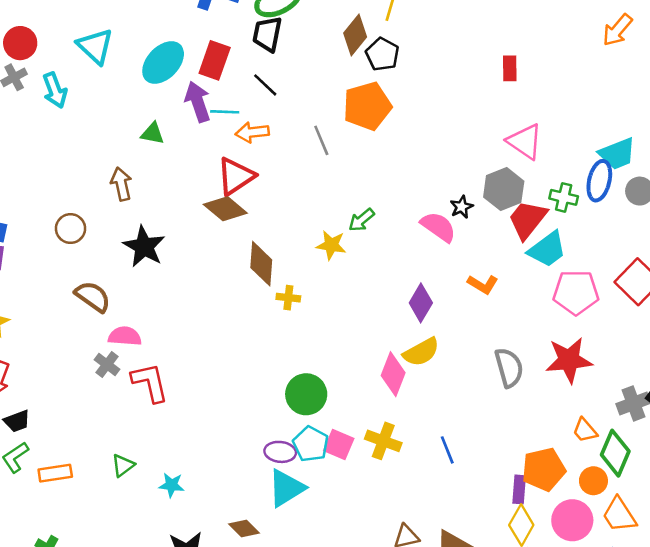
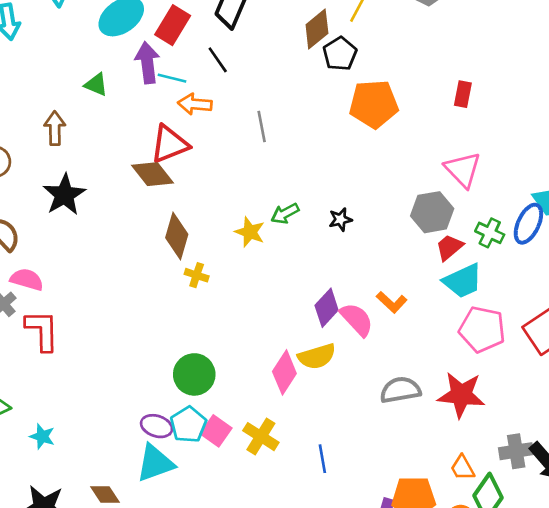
orange pentagon: (367, 106) -> (374, 104), moved
black star: (462, 207) -> (340, 219), moved
red trapezoid: (528, 220) -> (449, 247), size x0.7
pink semicircle: (438, 227) -> (357, 319), moved
gray semicircle: (509, 368) -> (400, 390), turned -96

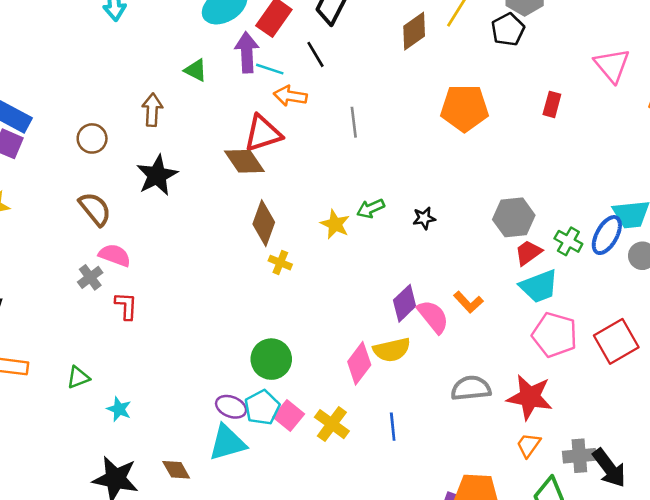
black pentagon: (340, 54) -> (508, 30), moved
pink triangle: (463, 170) -> (612, 65), moved
red L-shape: (42, 330) -> (126, 306), size x0.7
blue line: (322, 459) -> (393, 427), moved
orange trapezoid: (462, 468) -> (529, 445), moved, turned 60

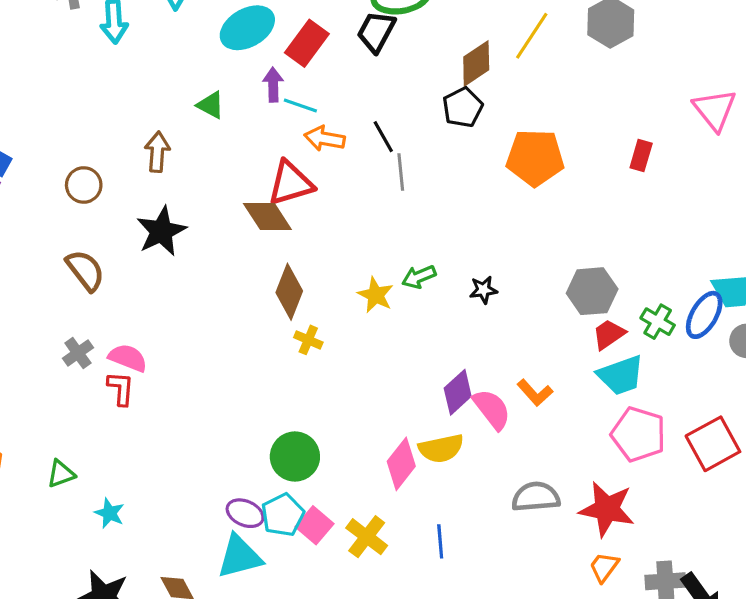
black pentagon: (508, 30) -> (463, 107), moved
purple arrow: (247, 52) -> (273, 85), size x0.7
black line: (315, 54) -> (383, 137), moved
pink semicircle: (115, 255) -> (128, 358), moved

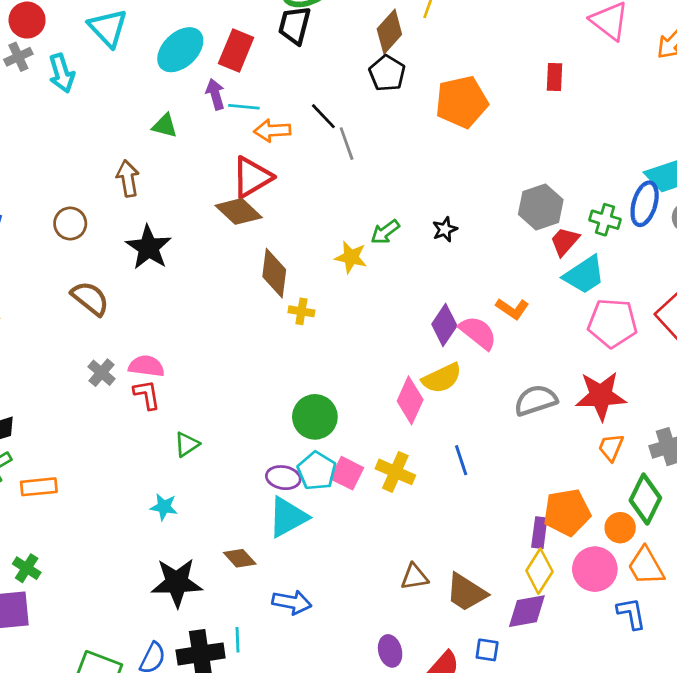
green triangle: (61, 474) -> (187, 444), moved

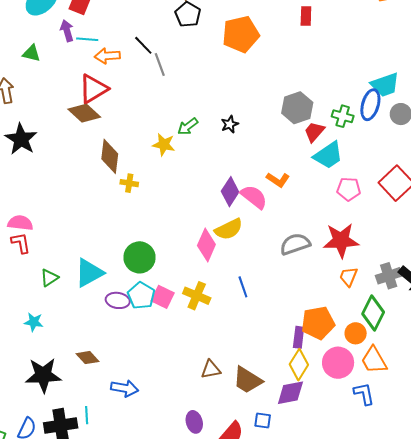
pink pentagon: (612, 323) -> (349, 189), size x0.7
cyan triangle: (288, 517) -> (89, 273), moved

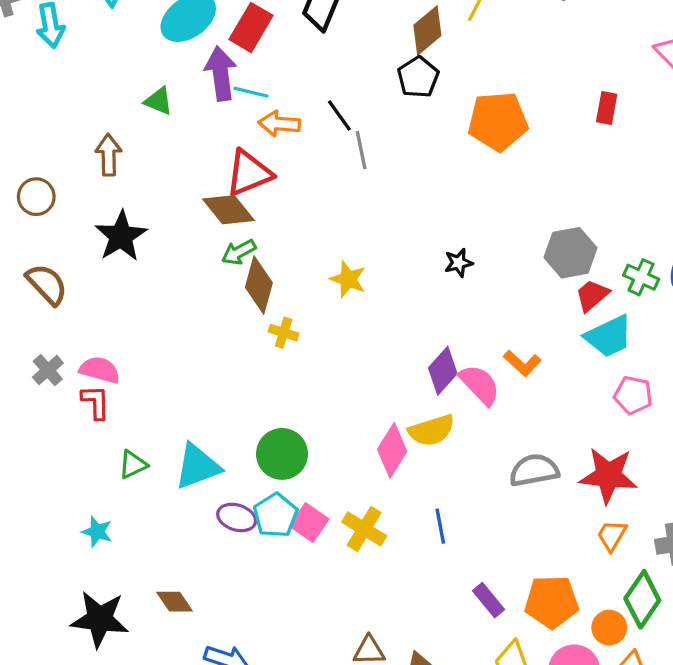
purple arrow: (67, 31) -> (221, 74), size x1.5
green arrow: (188, 126) -> (239, 252), moved
purple rectangle: (299, 337) -> (489, 600), moved, turned -55

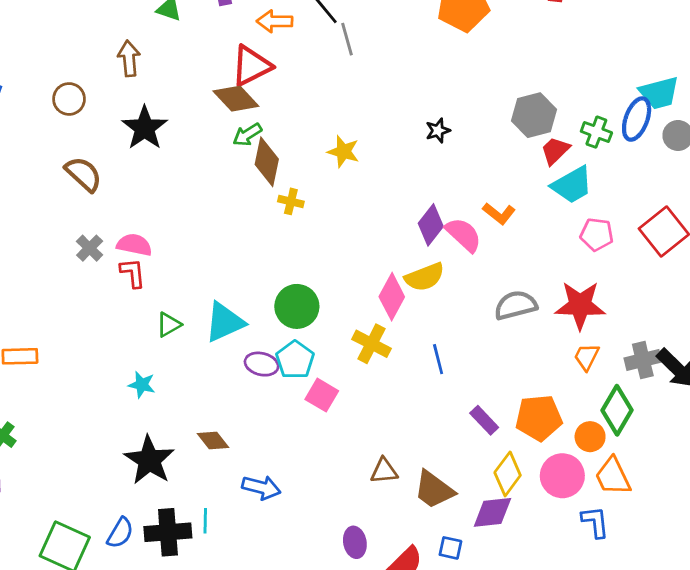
pink square: (309, 523) -> (322, 395), moved
yellow cross: (364, 529) -> (371, 344), moved
black star: (100, 619) -> (149, 460), turned 30

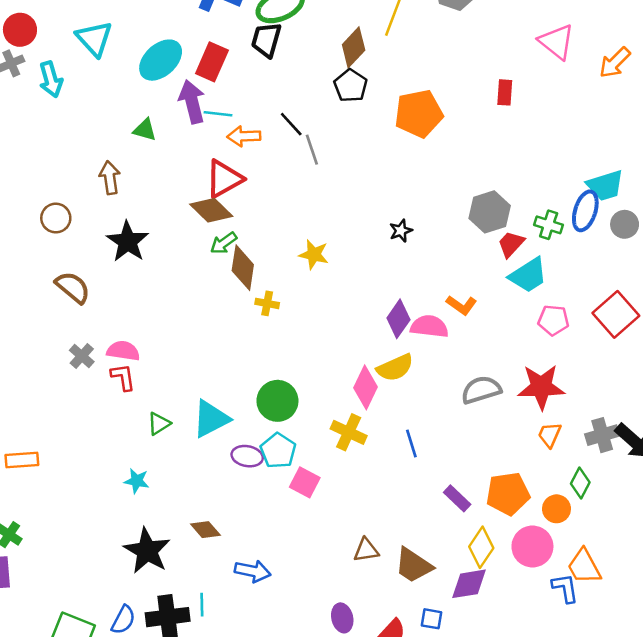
pink semicircle: (463, 235) -> (429, 326), turned -33
green diamond: (617, 410) -> (580, 483), size x0.7
orange trapezoid: (613, 476) -> (584, 567), moved

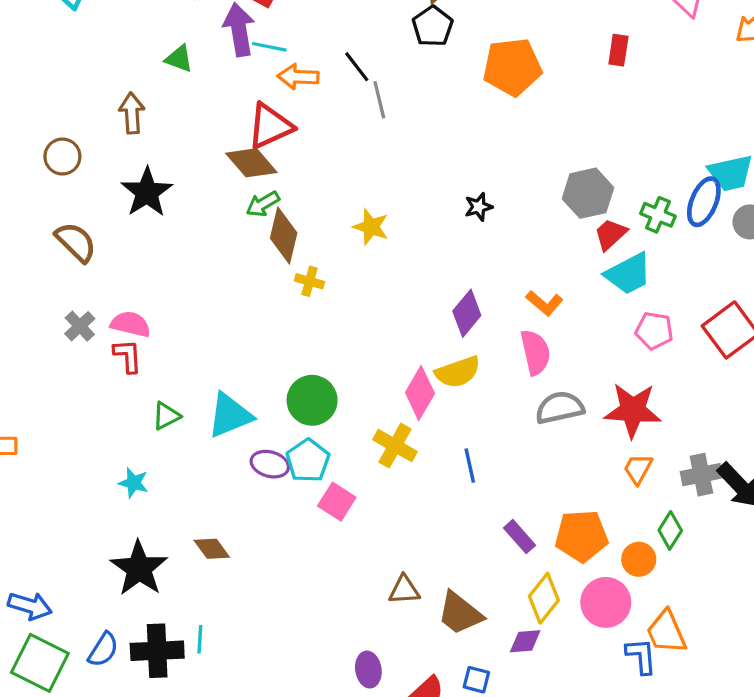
pink semicircle: (429, 326) -> (535, 352), moved, turned 66
blue arrow: (253, 571) -> (30, 606), moved
purple diamond: (469, 584) -> (525, 641), size x0.7

